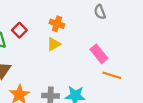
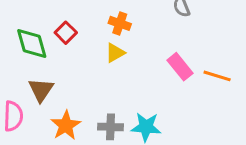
orange line: (112, 75) -> (217, 76), moved

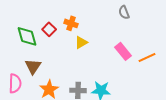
orange cross: (120, 23) -> (71, 23), moved
orange line: (217, 76) -> (147, 57), turned -42

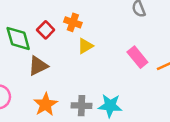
brown triangle: (33, 66) -> (38, 66), moved, turned 30

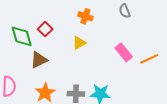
orange cross: (73, 22) -> (85, 16), moved

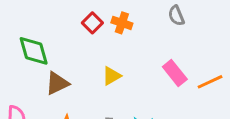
red square: (45, 29) -> (92, 23), moved
yellow triangle: (79, 43) -> (112, 76), moved

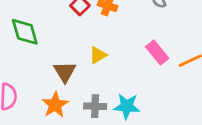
brown triangle: (57, 83) -> (65, 72), moved, turned -35

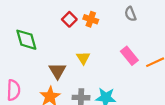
yellow triangle: (98, 55) -> (83, 58), turned -32

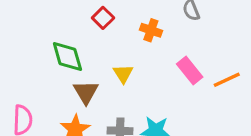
orange cross: (91, 19) -> (151, 30), moved
green diamond: (26, 40) -> (67, 57), moved

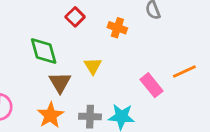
pink rectangle: (190, 70) -> (152, 85), moved

